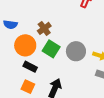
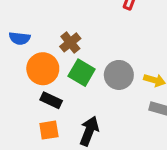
orange square: (28, 87) -> (49, 130), turned -32

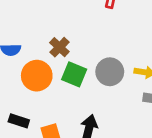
black rectangle: (51, 100) -> (19, 121), moved

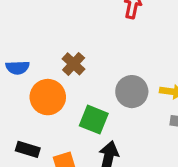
green square: (74, 74) -> (94, 120), moved

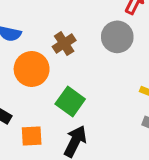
gray circle: (132, 92) -> (117, 37), moved

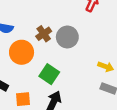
gray circle: (117, 37) -> (67, 37), moved

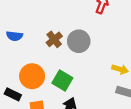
orange circle: (22, 52) -> (32, 76), moved

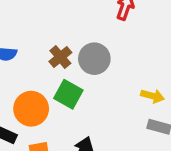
green square: (62, 81) -> (68, 94), moved

